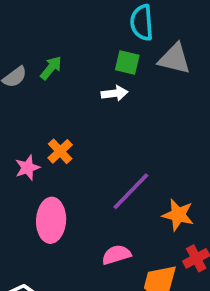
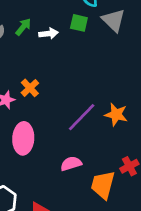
gray triangle: (174, 59) -> (113, 20), turned 30
white arrow: (115, 93) -> (48, 34), moved
orange star: (178, 215) -> (116, 114), moved

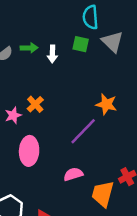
green arrow: (23, 27) -> (29, 48), turned 49
white arrow: (48, 34) -> (52, 54), turned 98
orange star: (116, 114) -> (106, 104), moved

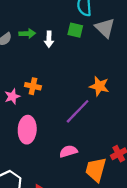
orange cross: (35, 104) -> (33, 86), turned -35

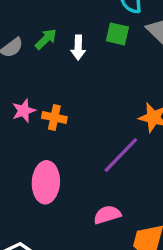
green arrow: (27, 34) -> (46, 39), turned -42
pink star: (12, 96) -> (24, 111), moved

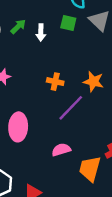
orange cross: (54, 117) -> (55, 82), moved

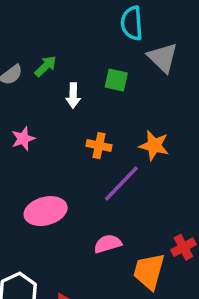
green square: (68, 23) -> (116, 80), moved
white arrow: (41, 33) -> (73, 96), moved
pink ellipse: (18, 127) -> (46, 211), turned 72

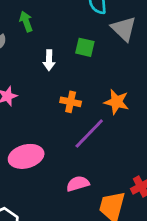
green arrow: (46, 66) -> (26, 21), moved, turned -66

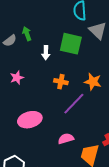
green arrow: (26, 21) -> (27, 34), moved
green square: (85, 47) -> (71, 44), size x1.6

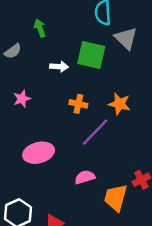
green arrow: (27, 34) -> (40, 28), moved
white arrow: (46, 53) -> (59, 67), turned -88

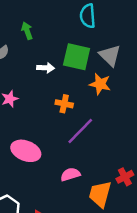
gray triangle: (126, 38) -> (110, 56), moved
orange star: (120, 104) -> (100, 84), moved
pink ellipse: (39, 153) -> (26, 151), turned 36

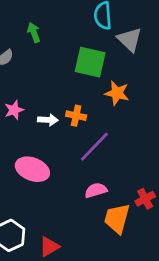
gray triangle: (110, 56) -> (130, 40), moved
white arrow: (46, 68) -> (48, 120), moved
pink semicircle: (70, 174) -> (96, 190), moved

